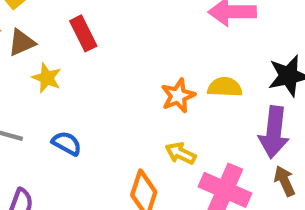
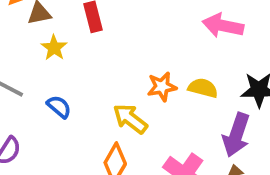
yellow arrow: (181, 153) -> (130, 119), moved, size x1.4

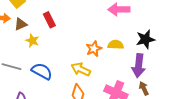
blue semicircle: (59, 107) -> (42, 71), size x1.5

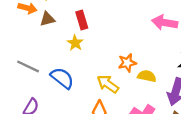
yellow star: (32, 41) -> (75, 43), moved
yellow semicircle: (116, 45) -> (147, 76), moved

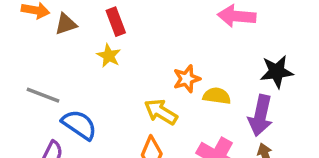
blue semicircle: (62, 78) -> (79, 125), moved

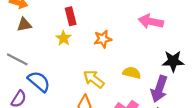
brown triangle: (66, 24) -> (24, 25), moved
orange star: (187, 79) -> (103, 39), moved

